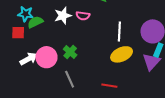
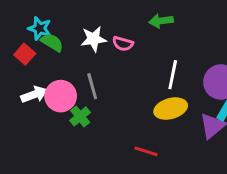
green semicircle: (35, 22) -> (52, 42), turned 49
red square: (18, 33) -> (25, 54), turned 32
green cross: (70, 52) -> (80, 116), moved
gray line: (70, 79) -> (92, 86), moved

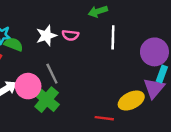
white line: (173, 75) -> (113, 37), moved
yellow ellipse: (171, 109) -> (131, 101), moved
green cross: (80, 116) -> (47, 100), size x1.5

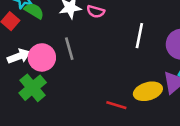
white line: (113, 37) -> (139, 36), moved
green cross: (47, 100) -> (33, 88), moved

